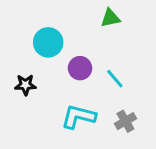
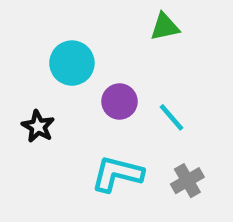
black star: (25, 85) -> (38, 126), turned 30

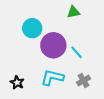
purple circle: (119, 101) -> (53, 45), size x1.6
black star: (38, 126) -> (17, 83), moved

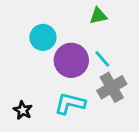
cyan line: (76, 52) -> (102, 59), moved
gray cross: (84, 80) -> (112, 87), moved, size x1.5

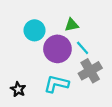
green triangle: (98, 16) -> (72, 25), moved

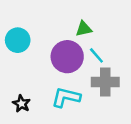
cyan circle: (35, 30) -> (18, 40), moved
gray cross: (90, 71) -> (105, 82), turned 30

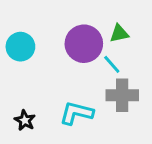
green triangle: (84, 29) -> (119, 33), moved
purple circle: (67, 57) -> (84, 44), moved

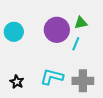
cyan line: (112, 64) -> (76, 44), turned 64
gray cross: (122, 95) -> (83, 81), moved

